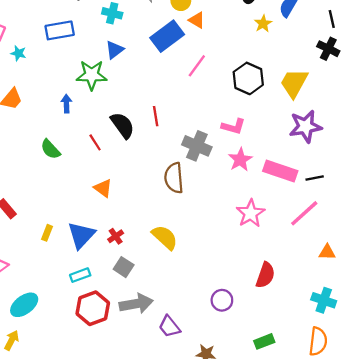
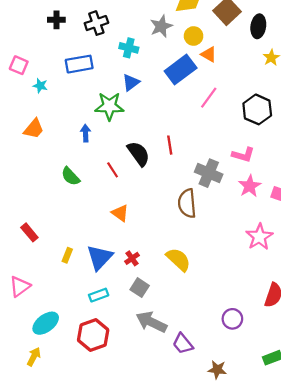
gray arrow: (136, 304) -> (151, 322), turned -144
red hexagon: (93, 308) -> (93, 335), moved

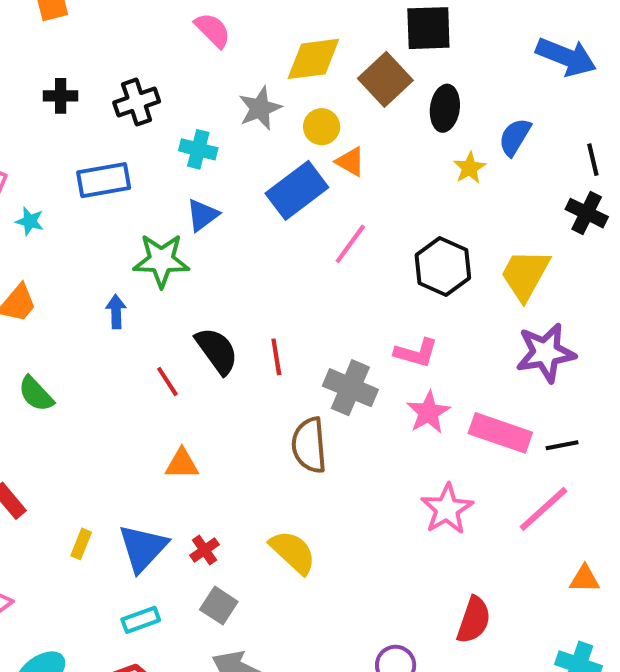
red line: (170, 145) -> (276, 357), moved
green semicircle: (70, 176) -> (36, 394), moved
orange triangle: (120, 213) -> (182, 464), turned -36

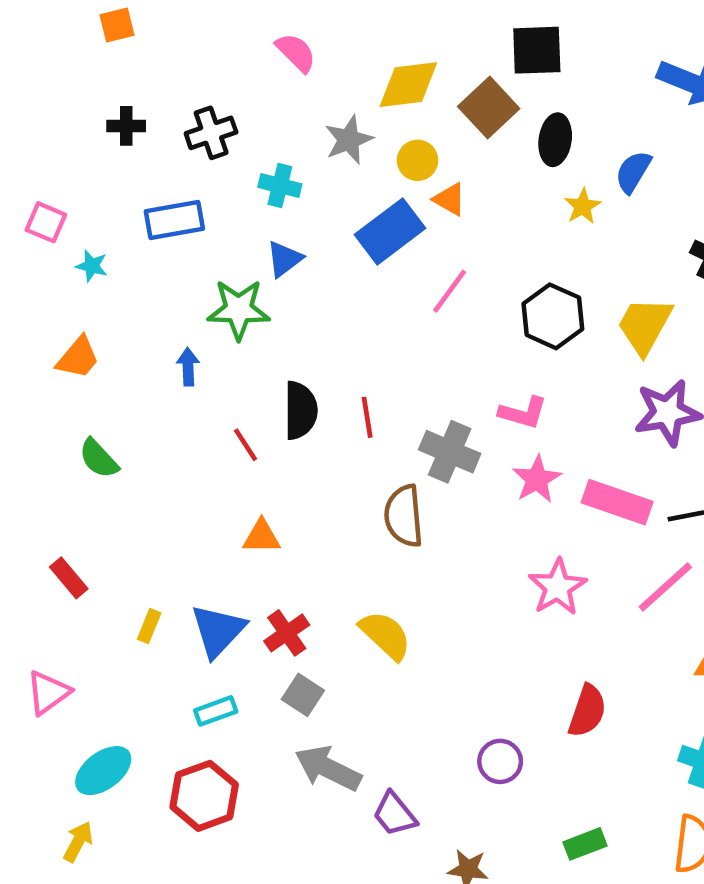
black semicircle: (217, 351) -> (301, 410), turned 36
red cross: (204, 550) -> (287, 633), size x1.4

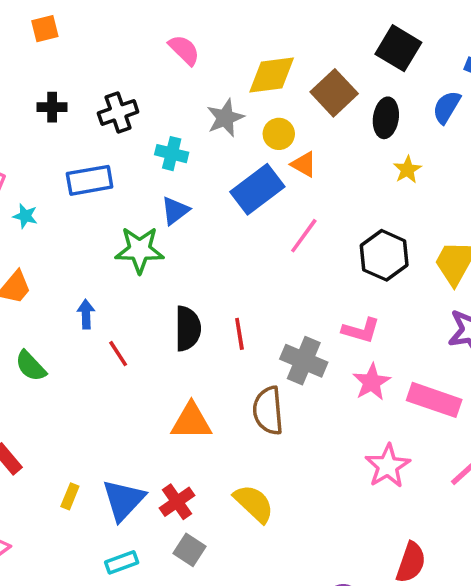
black square: (537, 50) -> (398, 48), moved, turned 33
blue semicircle: (633, 172) -> (447, 107), moved
blue arrow: (188, 367) -> (86, 314), moved
red line: (245, 445) -> (118, 354), moved
orange triangle: (262, 537) -> (191, 421), moved, size x1.4

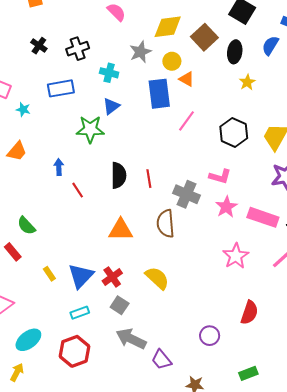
black cross: (52, 107) -> (39, 46), turned 35
blue rectangle: (257, 189) -> (159, 94), turned -60
green semicircle: (31, 366) -> (26, 226), moved
yellow rectangle: (70, 496) -> (49, 274), turned -56

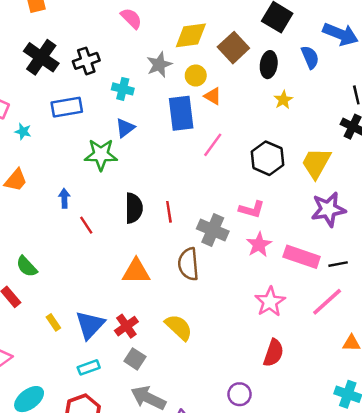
black cross: (39, 46) -> (41, 57), size x1.8
blue semicircle: (270, 46) -> (310, 57), turned 126
red semicircle: (249, 313) -> (274, 353), moved

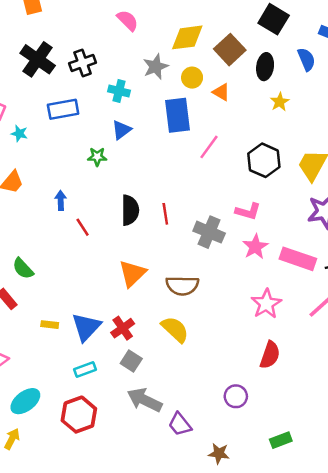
orange triangle: (213, 96) -> (221, 92), moved
green star: (101, 155) -> (97, 157), size x0.6
brown semicircle: (188, 264) -> (182, 286), moved, turned -84
orange triangle: (136, 271) -> (132, 273), turned -44
yellow rectangle: (53, 322) -> (50, 325), turned -49

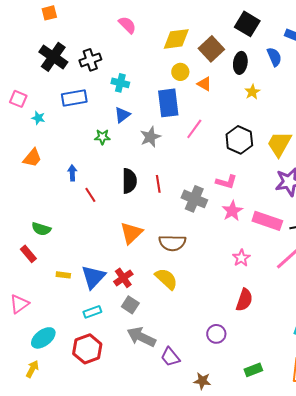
gray star: (156, 67) -> (150, 137), moved
green semicircle: (23, 269) -> (41, 229), turned -30
pink star: (266, 304) -> (241, 258), size x0.7

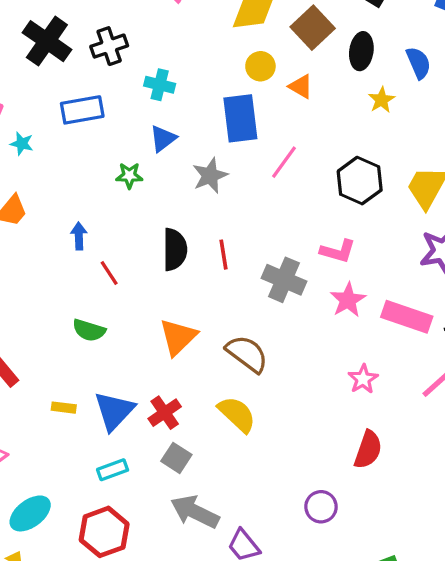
blue semicircle: (274, 57) -> (419, 63), moved
green semicircle: (41, 229) -> (89, 330), moved
brown semicircle: (172, 243) -> (247, 354), turned -144

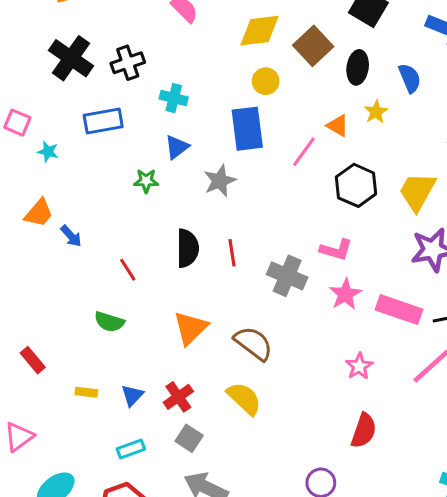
orange triangle: (301, 86) -> (338, 126), moved
pink line: (284, 162) -> (304, 152), moved
blue arrow: (79, 236) -> (71, 236), moved, turned 140
blue triangle: (114, 411) -> (132, 395), size x0.6

